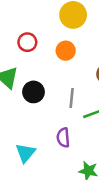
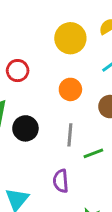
orange circle: (66, 51) -> (70, 89), moved

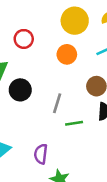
orange circle: (70, 89) -> (67, 54), moved
purple semicircle: (61, 181) -> (41, 154), moved

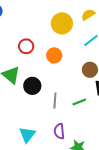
orange circle: (67, 54) -> (54, 55), moved
gray line: (57, 103) -> (55, 101), moved

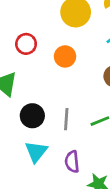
black circle: (32, 86) -> (32, 116), moved
cyan triangle: (27, 135) -> (36, 152), moved

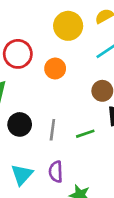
red circle: (26, 44) -> (18, 54), size x1.4
cyan triangle: (36, 152) -> (22, 175), moved

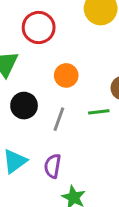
orange circle: (55, 69) -> (66, 75), moved
green line: (85, 134) -> (99, 112), moved

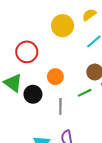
black circle: (24, 106) -> (33, 94), moved

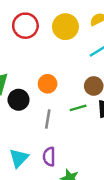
red circle: (27, 52) -> (25, 26), moved

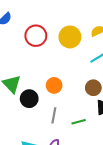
green line: (78, 108) -> (79, 122), moved

